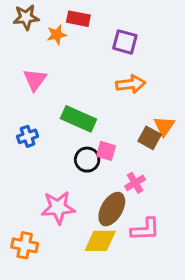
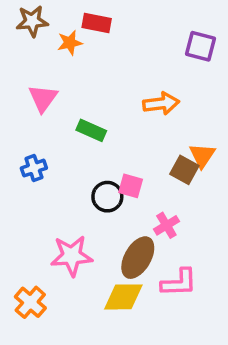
purple square: (125, 42) -> (200, 46), moved
green rectangle: (78, 119) -> (91, 130), moved, size x0.7
orange cross: (25, 245) -> (30, 302), turned 30

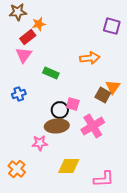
red rectangle: (97, 23) -> (28, 37), moved, turned -49
pink cross: (166, 225) -> (93, 126), size x1.6
pink star: (72, 256) -> (40, 143), size x0.7
brown ellipse: (138, 258) -> (57, 126), moved, turned 55
pink L-shape: (179, 283) -> (104, 179), moved

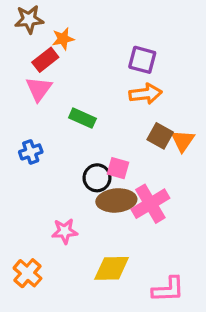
purple square: (112, 26) -> (142, 60), moved
brown square: (103, 95) -> (160, 136), moved
brown ellipse: (57, 126) -> (116, 200), moved

